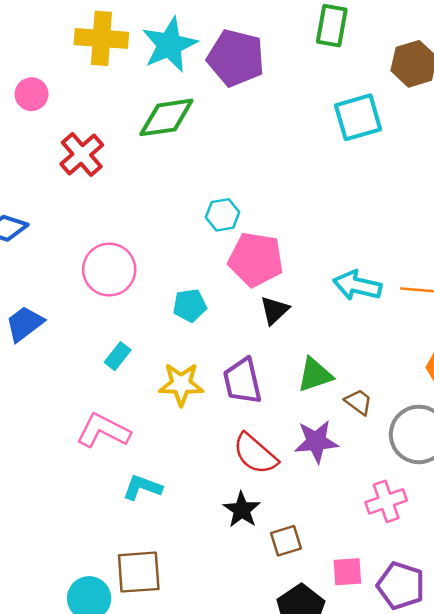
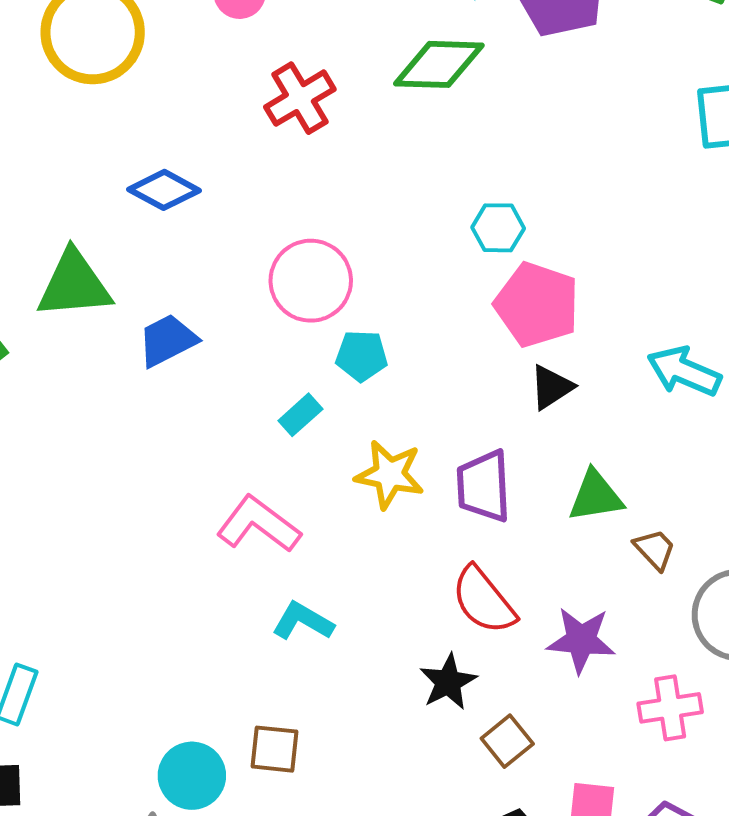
cyan pentagon: (190, 305) -> (362, 356), moved
purple star: (316, 442) -> (581, 640), moved
brown square: (286, 541) -> (507, 741), turned -32
brown square: (139, 572) -> (275, 749), size x0.7

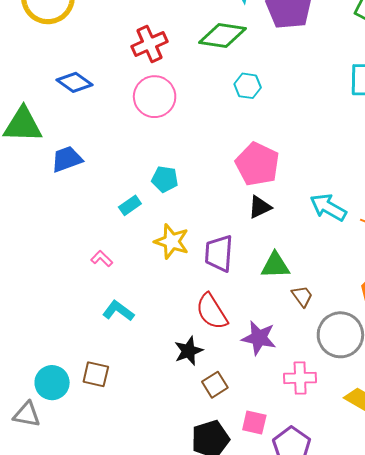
cyan hexagon: (498, 228) -> (248, 86), moved
pink circle: (311, 281) -> (155, 97), moved
pink L-shape: (258, 524) -> (102, 259), size x0.5

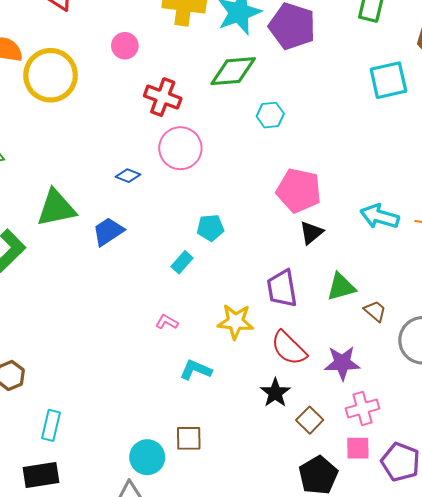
red cross: (150, 44) -> (163, 97), turned -32
blue diamond: (74, 82) -> (128, 176), moved, size x0.7
yellow star: (172, 241) -> (235, 322), moved
pink cross: (300, 378) -> (362, 409), moved

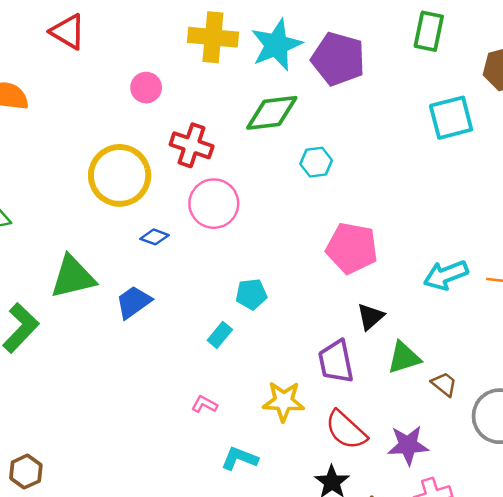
yellow circle: (51, 75) -> (120, 175), moved
cyan arrow: (380, 216) -> (446, 275), turned -36
black triangle: (311, 233) -> (370, 317), moved

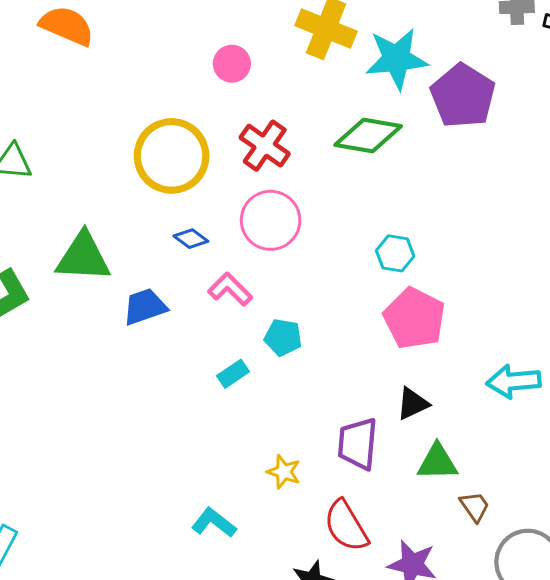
cyan hexagon: (316, 162) -> (395, 253), moved
yellow star: (284, 401) -> (284, 472), size x0.7
pink L-shape: (204, 404) -> (230, 289), moved, size x1.4

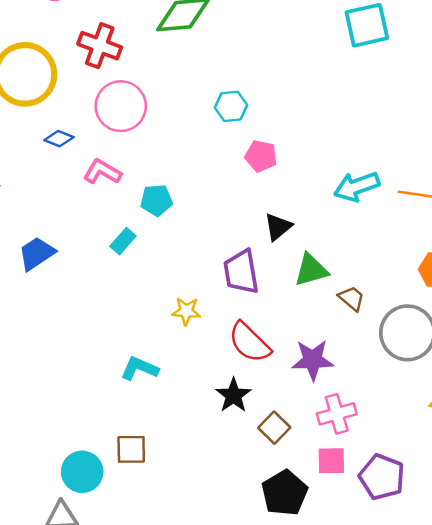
blue trapezoid: (145, 307) -> (37, 253), moved
pink pentagon: (414, 318) -> (261, 156), size x0.6

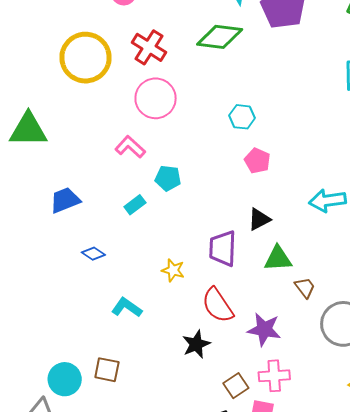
blue diamond: (59, 139) -> (93, 254), moved
brown square: (274, 428) -> (236, 386), moved

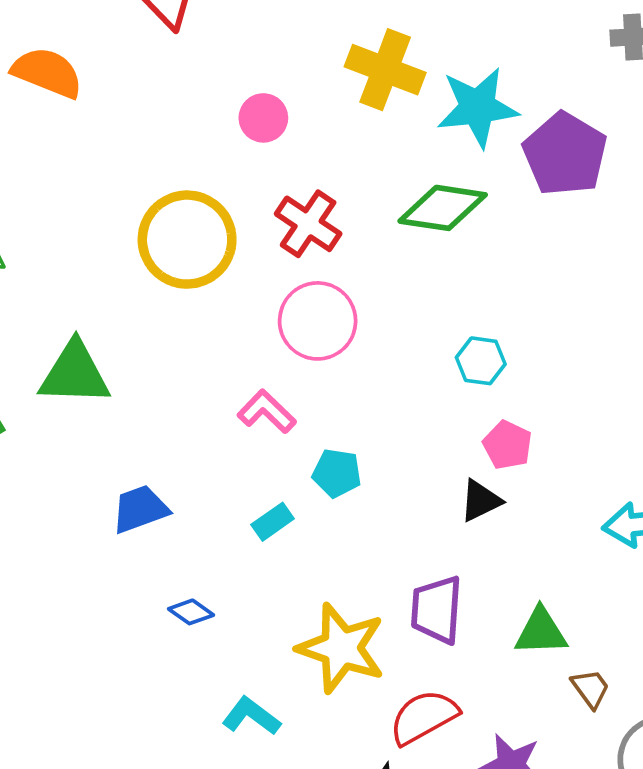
black triangle: (259, 219) -> (480, 501), moved
yellow star: (173, 270) -> (341, 648), size x2.0
red semicircle: (218, 305) -> (424, 717), turned 93

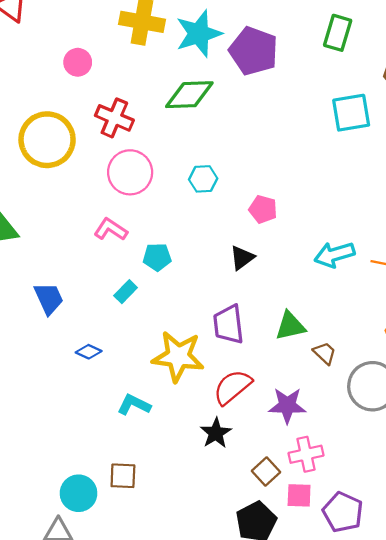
cyan hexagon: (481, 361) -> (203, 179), moved
pink pentagon: (507, 445) -> (263, 209), moved
blue trapezoid: (140, 509) -> (49, 298), turned 96

